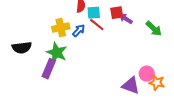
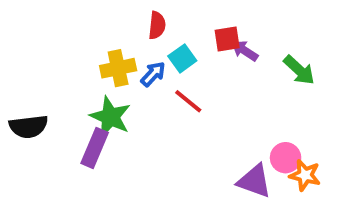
cyan square: (94, 13) -> (182, 58), moved, turned -32
red line: (97, 25) -> (188, 101), moved
black semicircle: (22, 48) -> (29, 127), moved

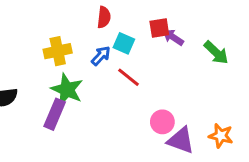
cyan square: (182, 58) -> (124, 43), turned -30
yellow cross: (118, 68) -> (58, 51), moved
pink circle: (286, 158) -> (162, 122), moved

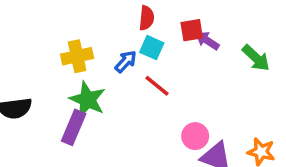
red semicircle: (104, 17) -> (147, 18), moved

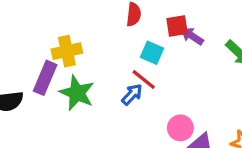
cyan square: (152, 48) -> (152, 53), moved
blue arrow: (126, 61) -> (132, 95), moved
purple rectangle: (74, 127) -> (45, 78), moved

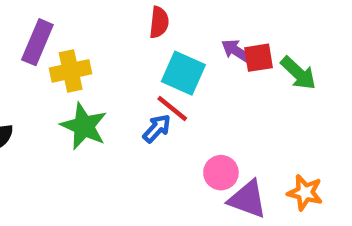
red square: (177, 26) -> (259, 58), moved
cyan square: (152, 53) -> (183, 73), size x1.4
purple rectangle: (45, 78) -> (37, 42), moved

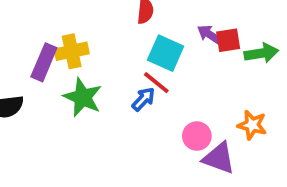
purple rectangle: (37, 42) -> (44, 62), moved
green arrow: (298, 73) -> (261, 53), turned -52
orange star: (305, 193) -> (252, 125), moved

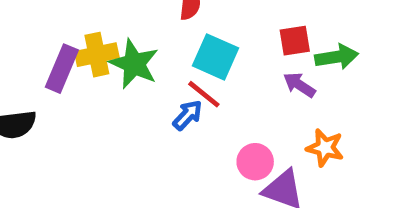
purple arrow: (210, 35) -> (299, 85), moved
green star: (83, 97) -> (134, 64), moved

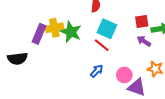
blue arrow: (188, 115) -> (97, 71), moved

